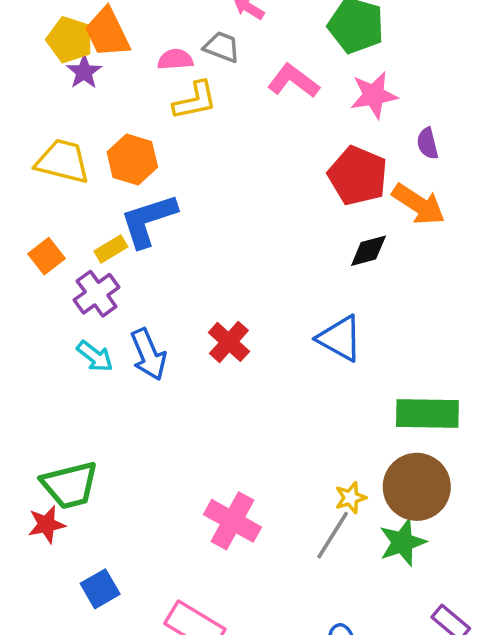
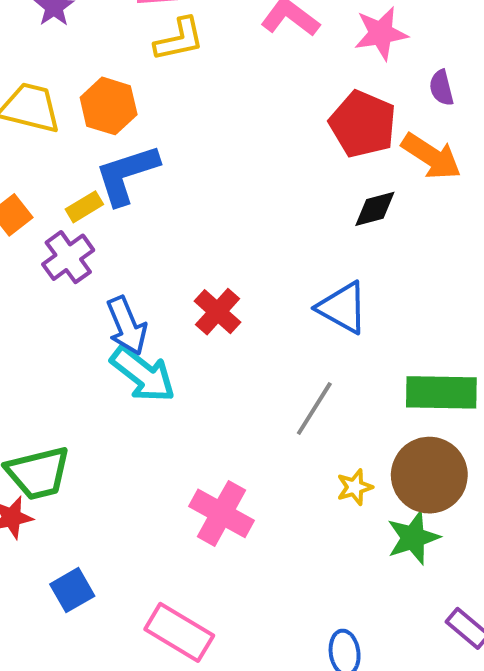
cyan arrow: (95, 356) -> (143, 374), moved, size x1.6
gray line: (333, 535) -> (314, 408), moved

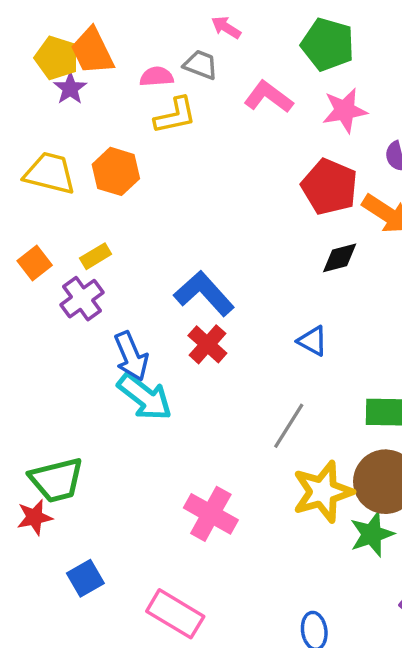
blue L-shape: (127, 175) -> (204, 294), moved, turned 66
blue triangle: (343, 308) -> (313, 341), size x0.7
yellow star: (355, 487) -> (323, 492), size x2.0

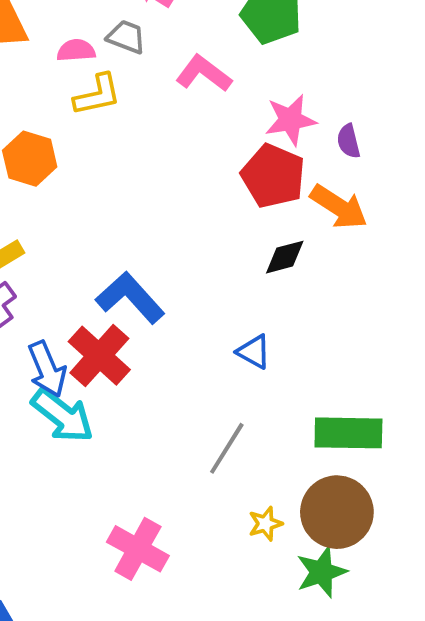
pink star: (345, 110) -> (291, 120), moved
red cross: (207, 344) -> (99, 356), moved, size x1.4
yellow star: (323, 492) -> (265, 524), size x0.5

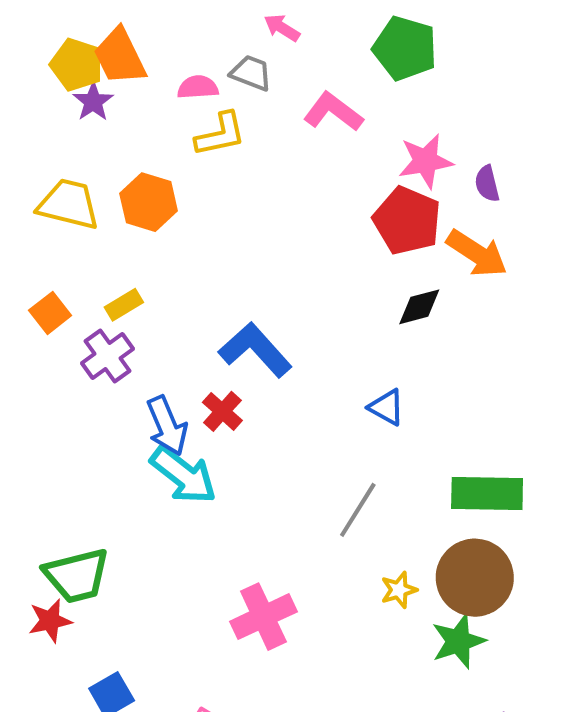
red cross: (99, 356) -> (222, 411), size x0.6
pink cross: (138, 549) -> (263, 617), turned 36

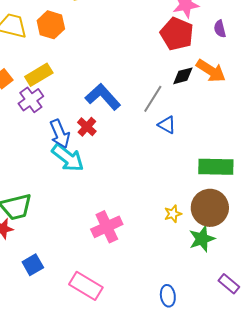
purple semicircle: (487, 184) -> (220, 29), moved
orange arrow: (477, 253) -> (211, 71), moved
yellow rectangle: (124, 305) -> (39, 75), size x1.5
gray line: (358, 510) -> (153, 99), moved

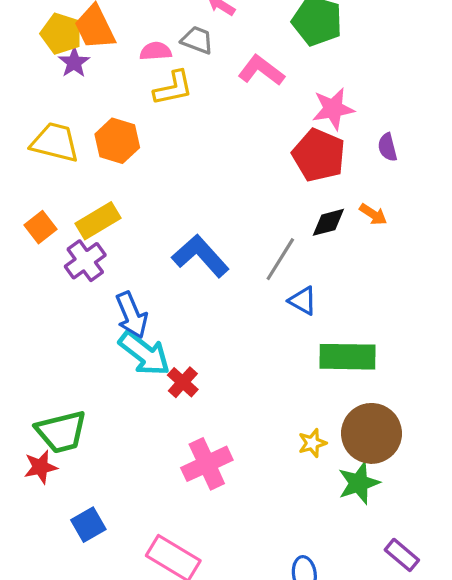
orange arrow: (211, 71) -> (373, 214), size x0.6
red cross: (87, 127) -> (183, 382), moved
green rectangle: (216, 167) -> (348, 357), moved

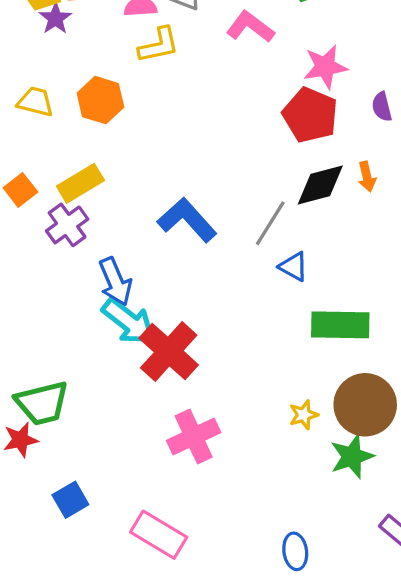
yellow trapezoid: (55, 142) -> (35, 102), size x0.7
orange arrow: (373, 214) -> (367, 177), turned 44
black diamond: (328, 222) -> (320, 185), size x1.4
red cross: (183, 382) -> (169, 352), size x1.8

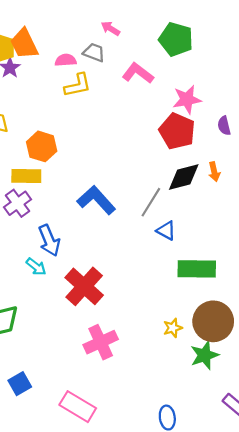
orange hexagon: (100, 100) -> (42, 146), moved
yellow rectangle: (80, 183) -> (26, 176), turned 32
cyan arrow: (129, 322) -> (36, 267), moved, size x0.6

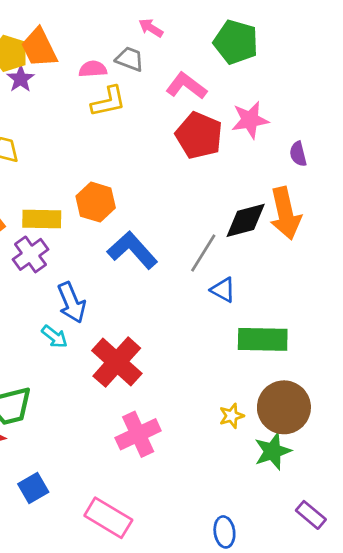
red pentagon: (177, 131) -> (199, 135), moved
orange hexagon: (42, 146) -> (96, 202), moved
orange arrow: (214, 172) -> (285, 213), size x2.0

